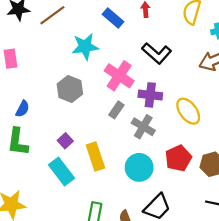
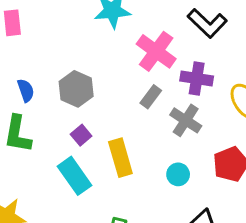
gray hexagon: (70, 89) -> (76, 89), moved
blue semicircle: (23, 109) -> (26, 90), turned -49
cyan circle: (139, 167) -> (178, 174), size x0.6

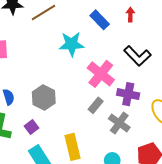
purple square: (81, 135) -> (32, 127), moved

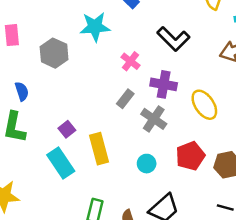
pink cross: (101, 74) -> (130, 61), size x0.6
gray hexagon: (44, 97) -> (54, 53), moved
purple square: (32, 127) -> (67, 129), moved

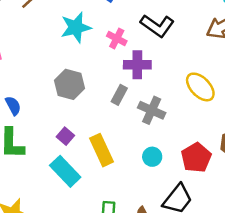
gray hexagon: (54, 53) -> (69, 84), moved
pink cross: (130, 61) -> (117, 38), moved
purple cross: (164, 84) -> (137, 65), moved
red pentagon: (190, 156) -> (196, 158), moved

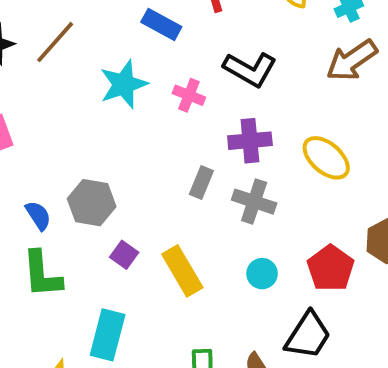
purple cross: (137, 65) -> (250, 141), moved
gray hexagon: (69, 84) -> (92, 203), moved
cyan rectangle: (65, 171) -> (108, 335), moved, turned 64

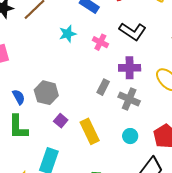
cyan star: (124, 84) -> (68, 34), size x0.7

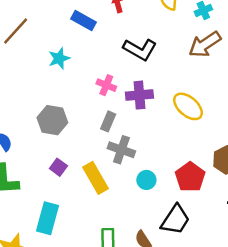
pink cross: (100, 42) -> (106, 85), moved
gray hexagon: (46, 93) -> (52, 120), moved
gray cross: (129, 99) -> (121, 150), moved

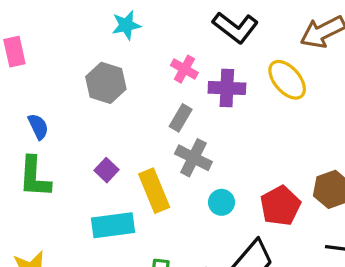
yellow ellipse: (188, 106) -> (287, 80), moved
gray hexagon: (52, 120) -> (106, 83), moved
cyan rectangle: (47, 218) -> (113, 225), moved, turned 60

